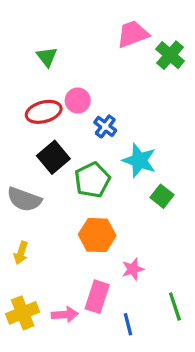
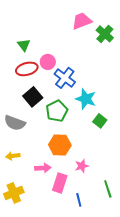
green triangle: (47, 57) -> (24, 45), moved
blue cross: (105, 126) -> (65, 78), size x1.5
yellow arrow: (21, 253) -> (13, 156), turned 64
pink arrow: (65, 314) -> (43, 168), moved

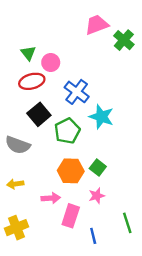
pink circle: (48, 62) -> (51, 62), moved
green square: (100, 121) -> (98, 167), moved

